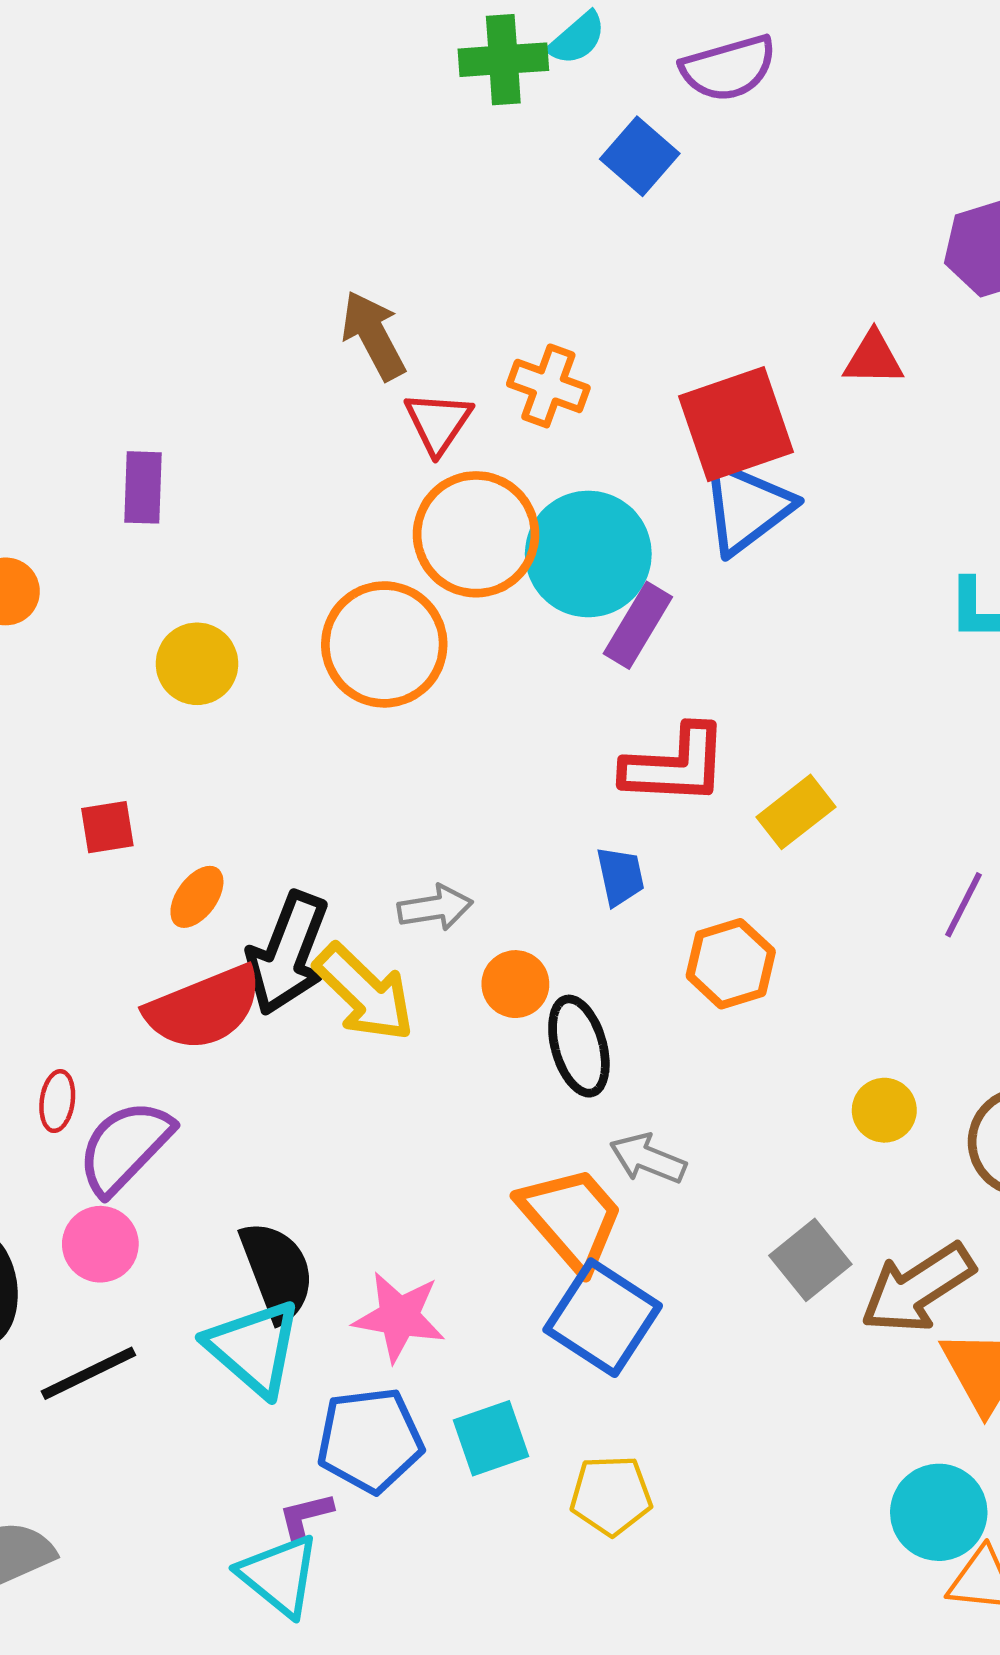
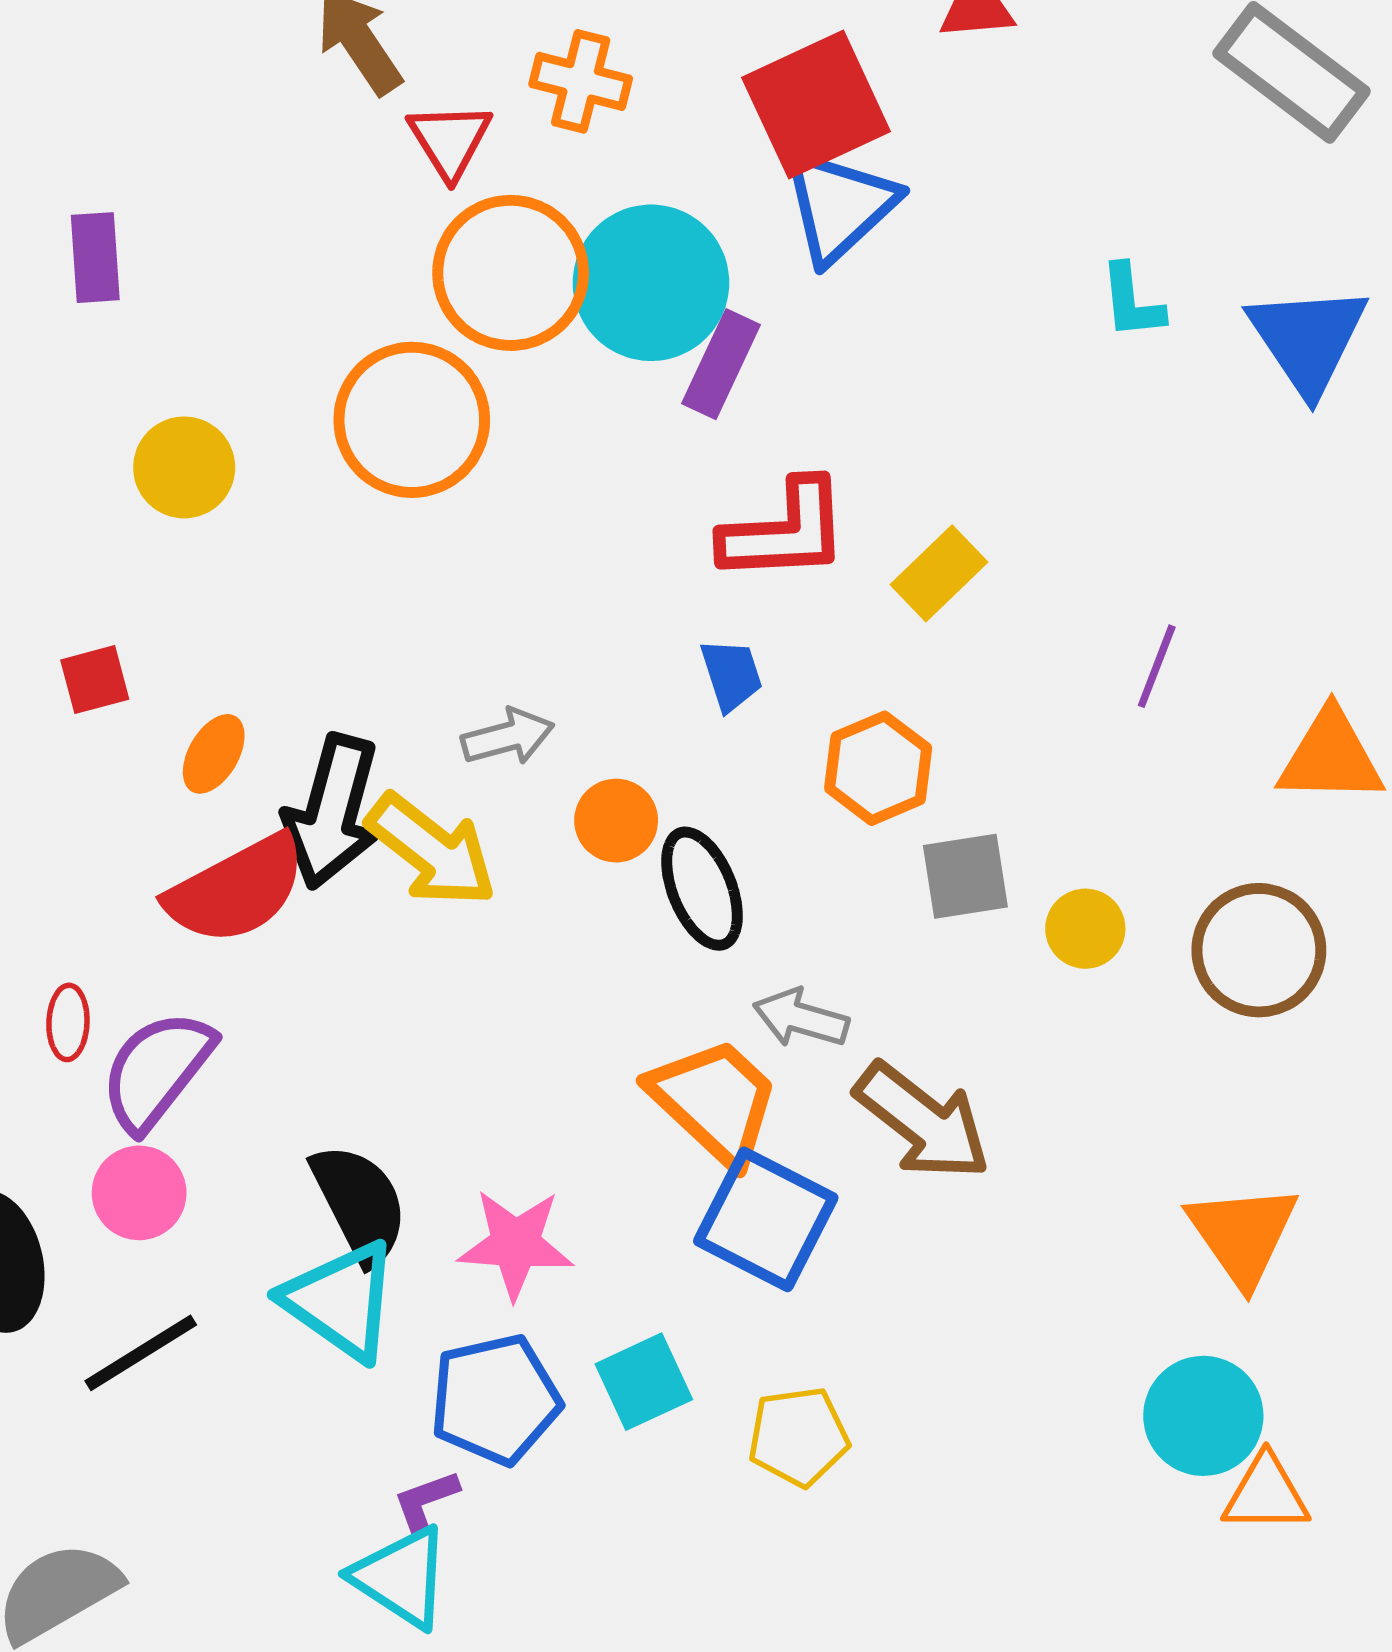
gray square: (810, 1260) -> (965, 876), moved, turned 36
brown arrow: (918, 1288) -> (923, 1121), moved, turned -103

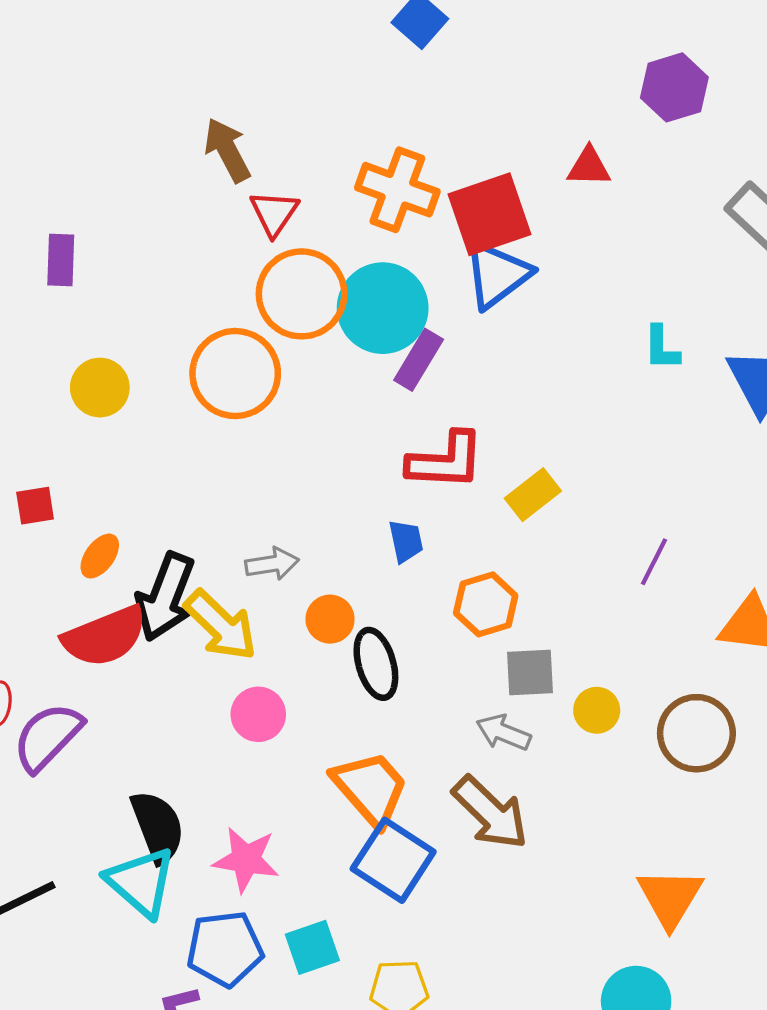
orange cross: (581, 81) -> (397, 190), moved, size x1.4
gray arrow: (801, 1018) -> (503, 733), moved
pink circle: (139, 1193) -> (258, 714), moved

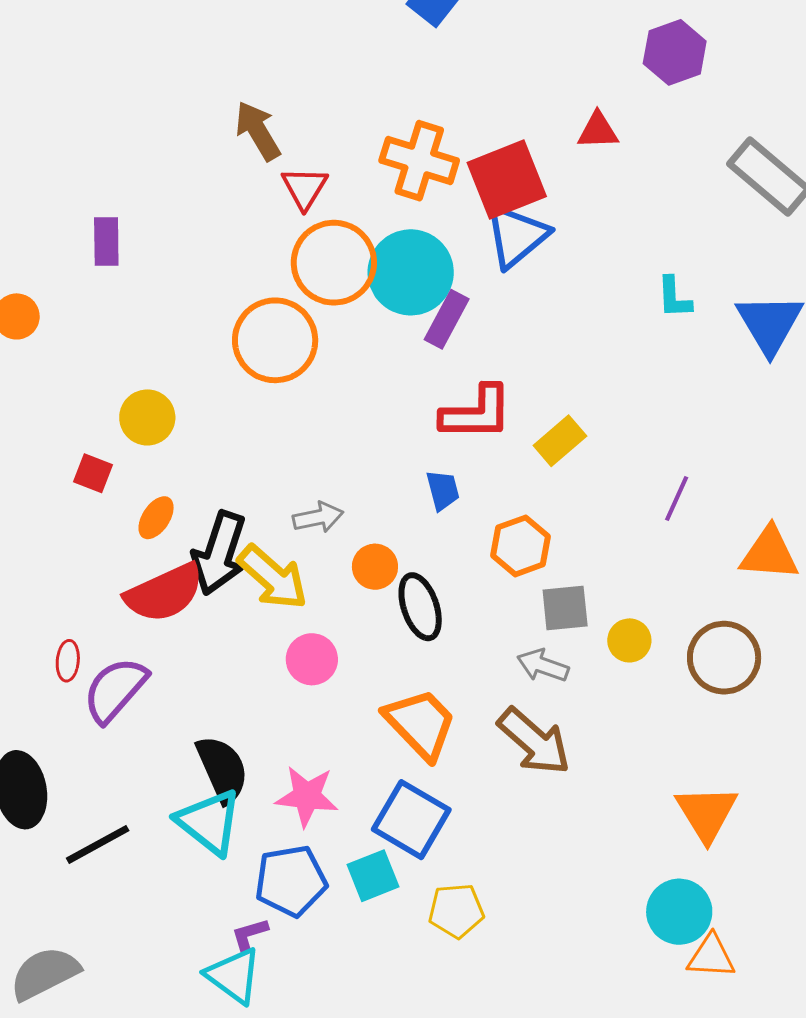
yellow circle: (100, 388) -> (147, 417), moved
red square: (35, 506) -> (93, 473), turned 33
blue square: (393, 860) -> (411, 820), moved

